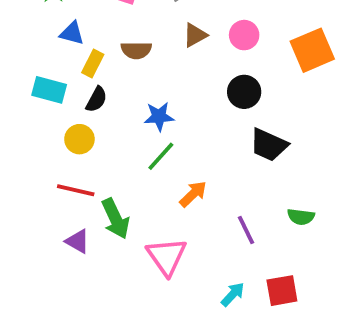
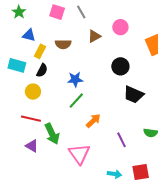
pink circle: (244, 35) -> (120, 27), moved
cyan arrow: (233, 294) -> (114, 174), turned 56

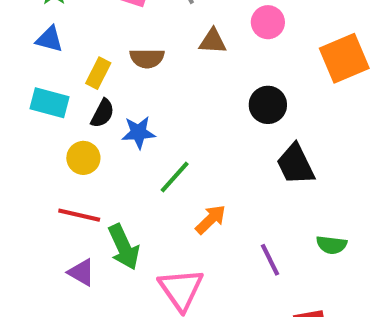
blue triangle: (29, 35) -> (49, 39), moved
brown triangle: (94, 36) -> (213, 41), turned 32
blue star: (75, 79) -> (139, 132), moved
black trapezoid: (134, 95) -> (295, 164), turned 40

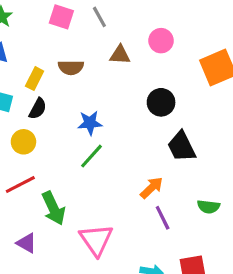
blue star: (139, 132) -> (90, 123), moved
red line: (79, 215) -> (20, 185), turned -40
orange arrow: (211, 219) -> (152, 188), moved
purple triangle: (81, 272) -> (27, 243), moved

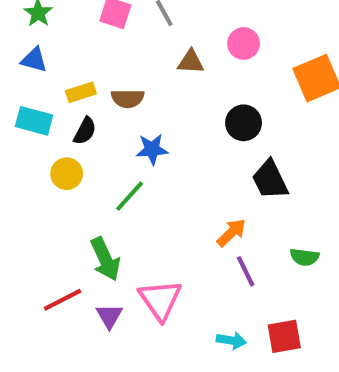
brown semicircle: (71, 68) -> (128, 98), moved
yellow rectangle: (35, 79) -> (81, 92), turned 45
green line: (91, 156) -> (130, 196), moved
red line: (20, 185) -> (63, 300), moved
purple triangle: (27, 243) -> (109, 316), moved, turned 30

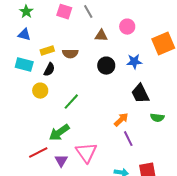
black circle: (244, 123) -> (106, 66), moved
blue star: (152, 149) -> (134, 62), moved
green semicircle: (305, 257) -> (157, 118), moved
green arrow: (105, 259) -> (59, 133), turned 80

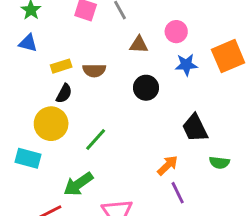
blue star: (134, 62) -> (186, 65), moved
cyan rectangle: (24, 65) -> (28, 158), moved
yellow circle: (40, 91) -> (51, 124), size x1.5

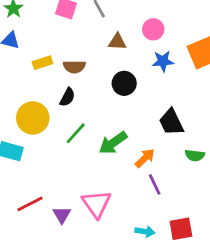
black semicircle: (64, 93) -> (67, 97), moved
green arrow: (78, 184) -> (113, 143), moved

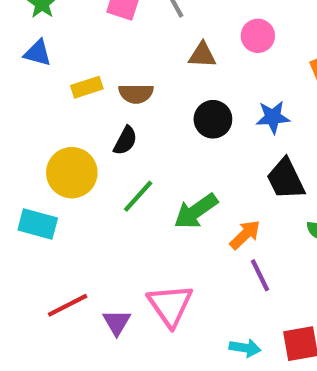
blue star: (163, 61) -> (273, 117), moved

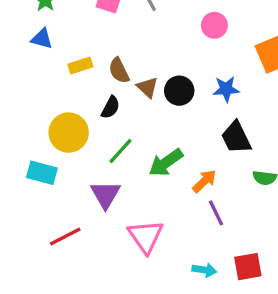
brown triangle: (202, 55) -> (147, 87), moved, turned 40
brown semicircle: (136, 94) -> (119, 71), turned 64
purple triangle: (117, 322) -> (105, 195), moved, size x1.4

